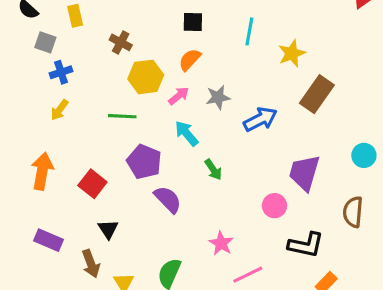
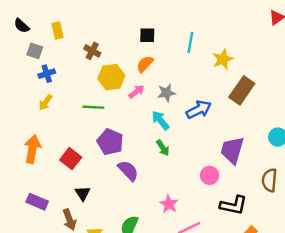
cyan arrow: (187, 133) -> (160, 120), moved

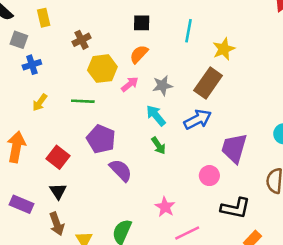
brown cross: (92, 51) -> (82, 40), turned 35
brown rectangle: (242, 90) -> (208, 83), moved
yellow arrow: (46, 102) -> (40, 102), moved
blue arrow: (199, 110) -> (198, 119), moved
black triangle: (83, 193) -> (58, 191), moved

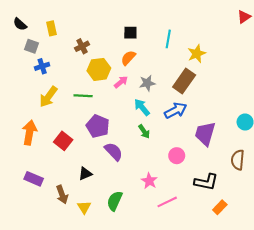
yellow arrow: (40, 102) -> (48, 97), size x1.5
pink circle: (209, 176) -> (177, 156), moved
black triangle: (58, 191) -> (85, 174), moved, turned 40

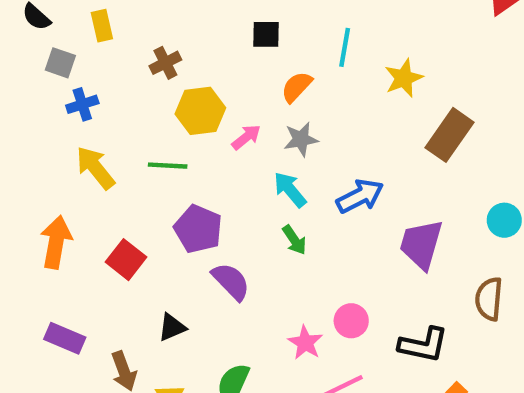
orange semicircle: (128, 58) -> (297, 87), moved
brown rectangle: (184, 81) -> (450, 135), moved
yellow arrow: (48, 97) -> (95, 168), turned 105
pink circle: (177, 156) -> (351, 321), moved

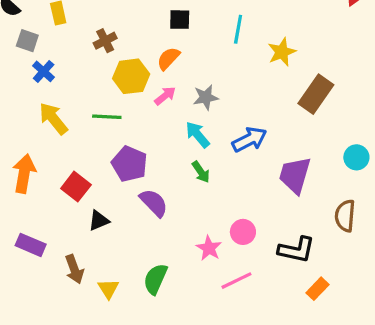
orange semicircle: (297, 87) -> (168, 58), moved
blue cross: (82, 104) -> (44, 71), turned -30
black triangle: (172, 327) -> (99, 221), moved

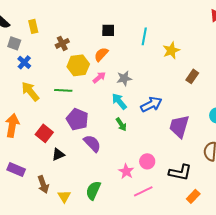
brown rectangle: (316, 94) -> (192, 76), size x0.6

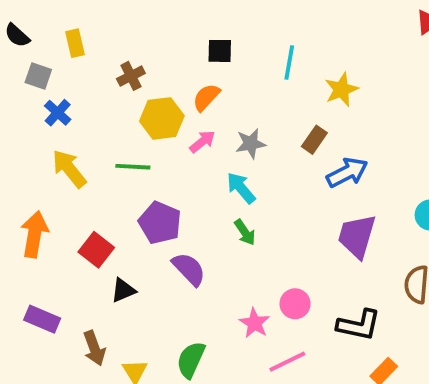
brown rectangle: (192, 76) -> (314, 140), moved
blue arrow: (151, 104) -> (347, 173), moved

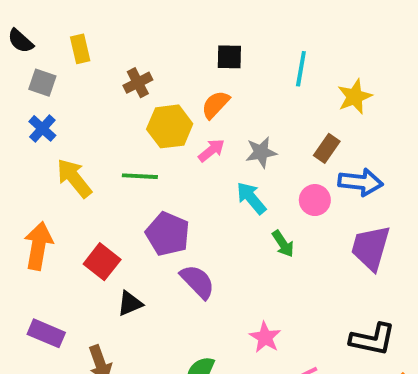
blue cross: (58, 113) -> (42, 128), moved
blue arrow: (347, 173) -> (361, 182), turned 33
green arrow: (245, 232) -> (283, 244), moved
pink circle: (295, 304) -> (315, 200), moved

